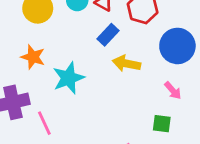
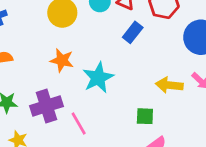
yellow arrow: (126, 63) -> (169, 85), moved
green square: (162, 124) -> (145, 116), moved

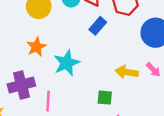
orange star: (62, 60) -> (36, 47), turned 30
pink line: (79, 124) -> (48, 101), turned 30

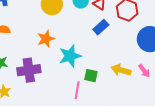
green square: (105, 98) -> (91, 76), moved
pink line: (48, 101) -> (77, 90), moved

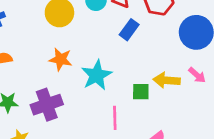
orange star: (46, 39) -> (61, 59), turned -30
green square: (91, 76) -> (141, 92), moved

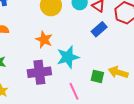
purple cross: (47, 105) -> (39, 72), moved
pink line: (115, 118) -> (74, 91), turned -36

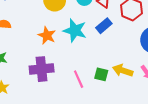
cyan star: (68, 57) -> (75, 30), moved, turned 30
pink line: (74, 91) -> (79, 79), moved

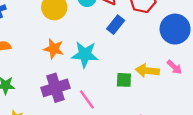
cyan star: (75, 30) -> (85, 54), moved
pink line: (79, 79) -> (87, 99), moved

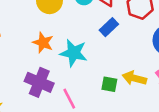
purple cross: (56, 88) -> (39, 82), turned 32

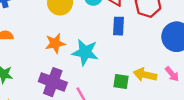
blue rectangle: (109, 27) -> (119, 26), turned -42
orange star: (43, 43) -> (55, 43), turned -30

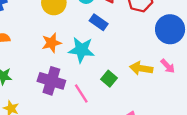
blue rectangle: (119, 26) -> (99, 22), moved, turned -54
green square: (121, 81) -> (109, 79), moved, turned 35

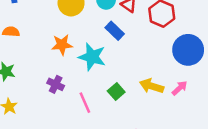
pink arrow: (168, 66) -> (180, 88), turned -98
purple cross: (51, 81) -> (56, 84), size x0.6

